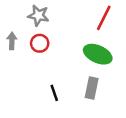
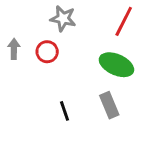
gray star: (38, 15) -> (63, 18), moved
gray rectangle: (92, 88) -> (109, 105), turned -35

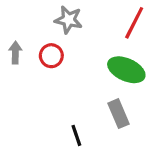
black line: (64, 111) -> (76, 135), moved

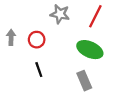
gray star: (69, 20) -> (60, 14), moved
black line: (76, 135) -> (39, 70), moved

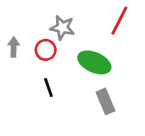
gray star: (60, 14) -> (62, 28), moved
green ellipse: (90, 50) -> (94, 62), moved

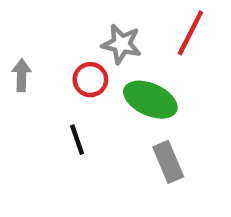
gray star: (62, 28) -> (121, 44), moved
red circle: (46, 50) -> (90, 80), moved

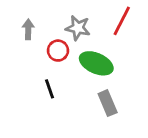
gray arrow: (22, 75) -> (28, 29), moved

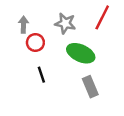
red circle: (58, 51) -> (35, 42), moved

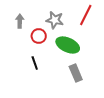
red circle: (35, 42) -> (39, 36), moved

